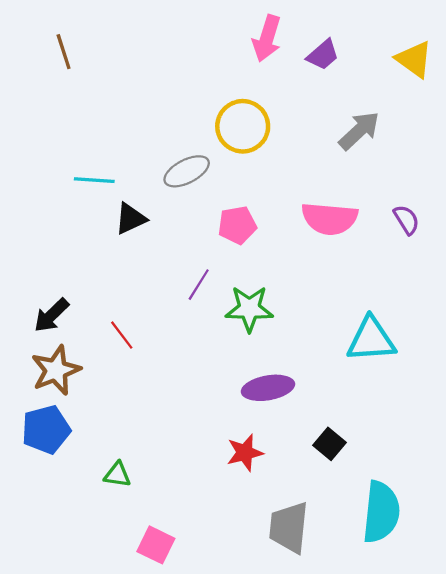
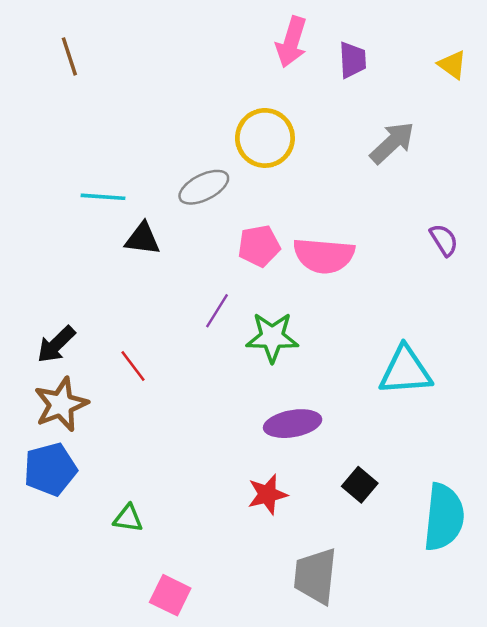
purple trapezoid: (323, 55) -> (353, 60), turned -52
yellow triangle: (414, 59) -> (452, 65), size x0.7
black triangle: (131, 219) -> (143, 239), turned 32
pink semicircle: (330, 219) -> (324, 256), moved
cyan semicircle: (381, 512) -> (444, 517), moved

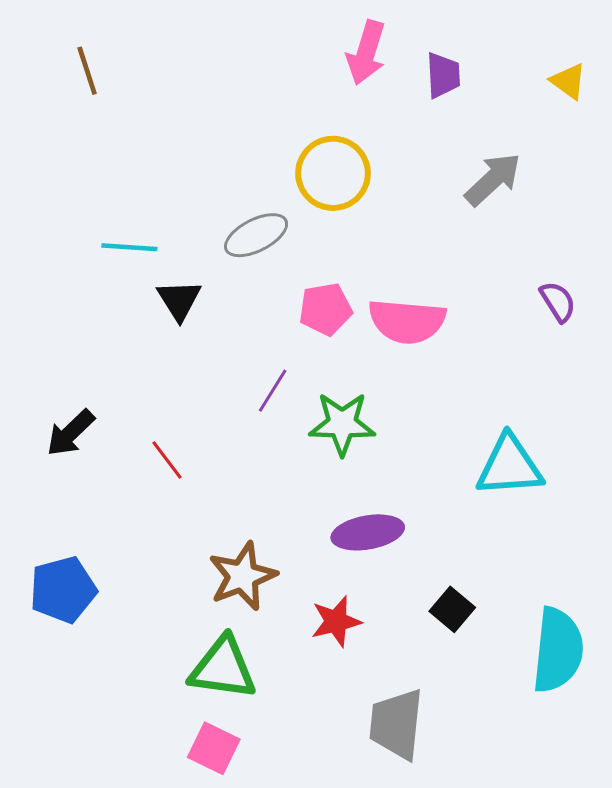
black triangle: (143, 239) -> (179, 300), turned 51
brown star: (61, 404) -> (242, 576), moved
green triangle: (128, 518) -> (223, 668), moved, size x1.8

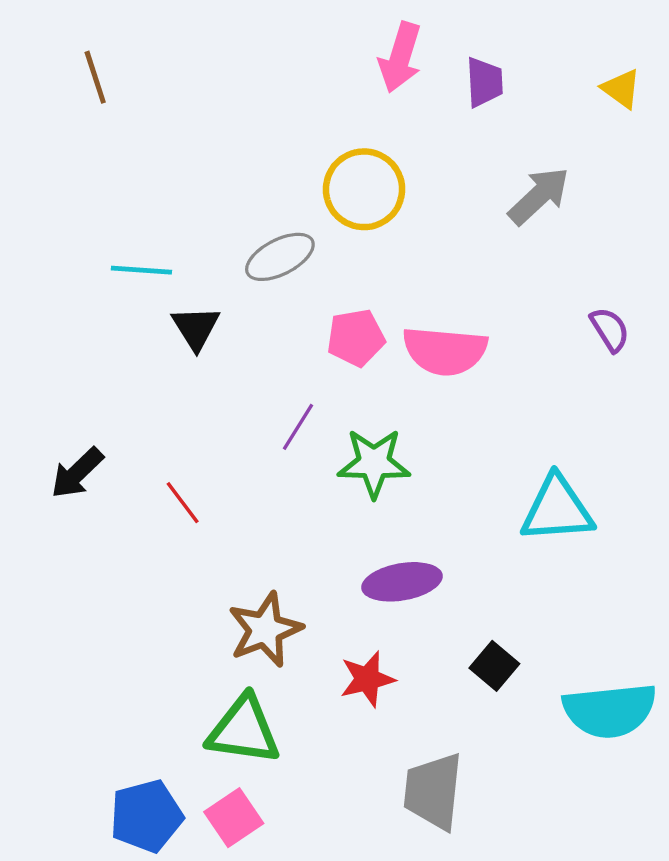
blue pentagon: (63, 590) -> (146, 816), moved
cyan semicircle: (558, 650) -> (610, 710), turned 78
pink square: (214, 748) -> (234, 818), turned 30

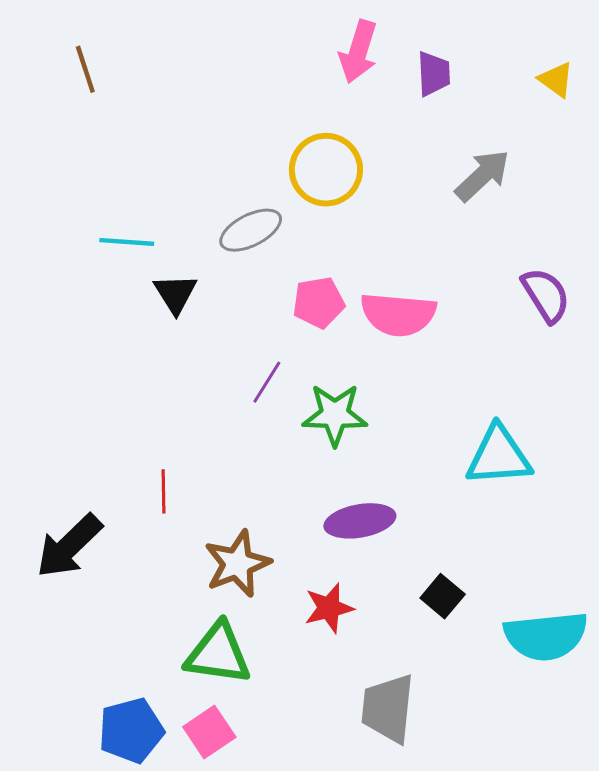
purple semicircle: (610, 329) -> (546, 295), size x1.4
black arrow: (77, 473) -> (69, 546), moved, size x1.4
red line: (183, 503) -> (164, 491), moved, turned 36

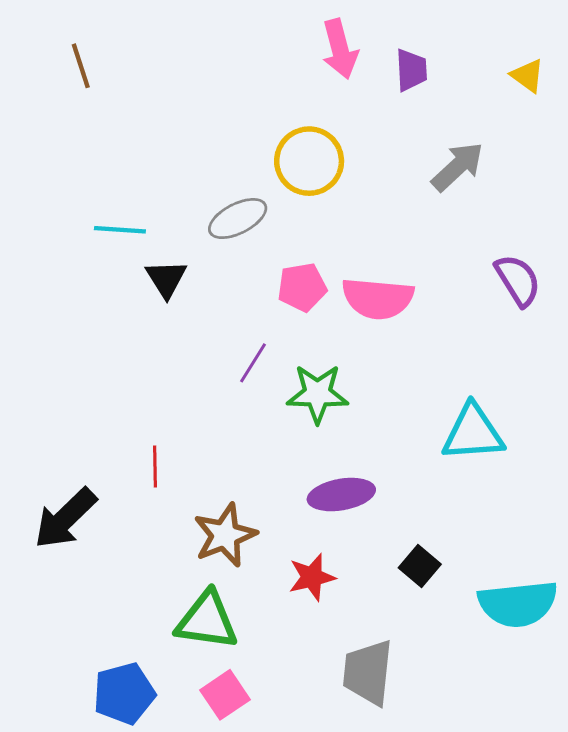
pink arrow: (358, 52) -> (340, 49), turned -32
pink square: (209, 732) -> (225, 695), moved

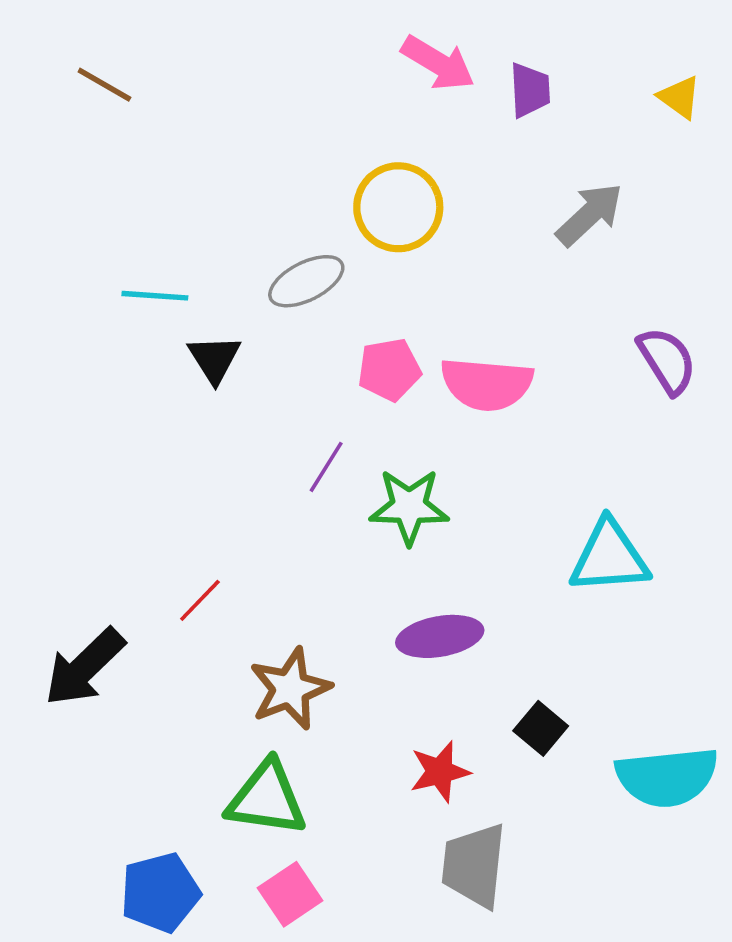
pink arrow: (340, 49) -> (438, 63), turned -44
brown line: (81, 66) -> (104, 85), turned -42
red line: (155, 467) -> (200, 600), turned 45
red star: (312, 577) -> (440, 772), moved

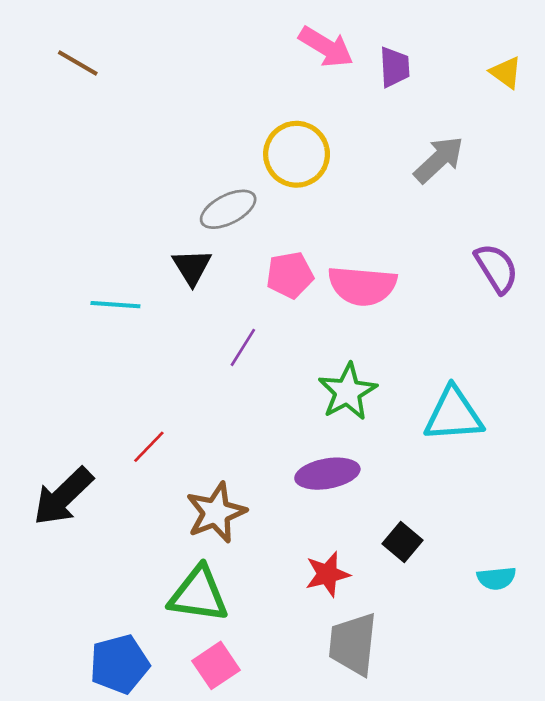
cyan line: (155, 296) -> (115, 305), moved
black triangle: (214, 359) -> (192, 267), moved
green star: (409, 507) -> (348, 392), moved, turned -30
cyan semicircle: (667, 777) -> (496, 578), size x0.5

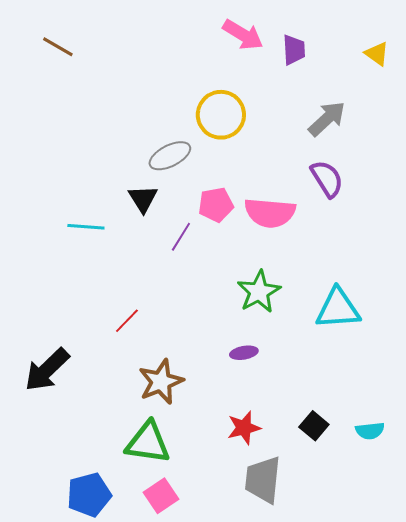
purple semicircle: (496, 268) -> (327, 179), moved
purple line: (243, 347) -> (181, 237), moved
red line: (149, 447) -> (127, 321), moved
purple ellipse: (327, 474) -> (244, 353), size x0.6
black square: (403, 542) -> (314, 426), moved

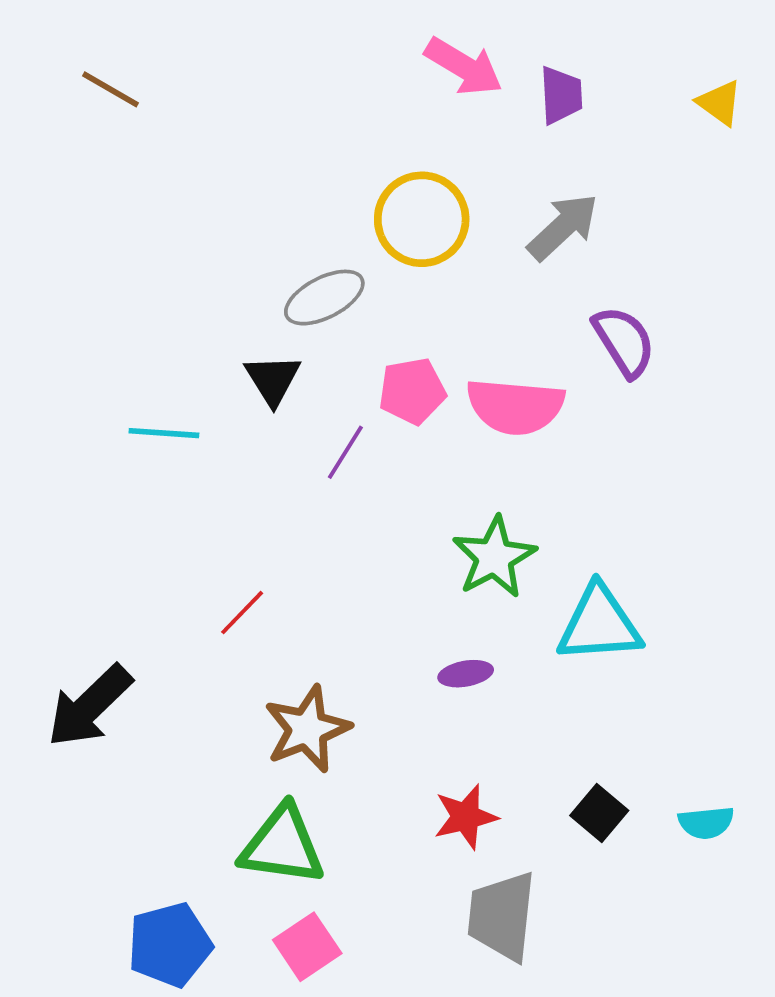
gray arrow: (327, 119) -> (563, 227), moved
cyan triangle: (338, 309) -> (599, 624), moved

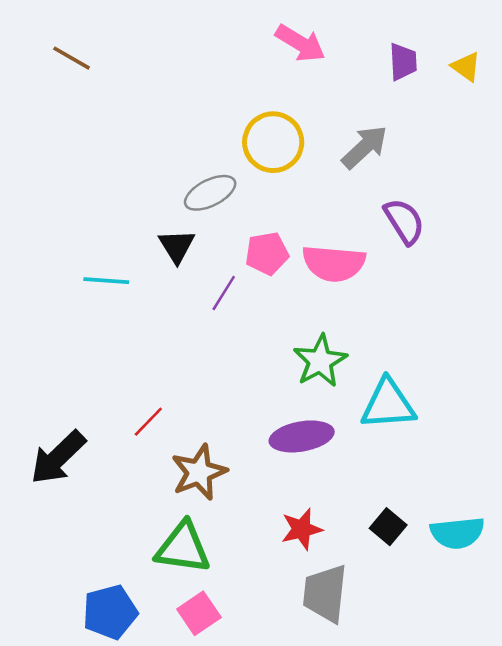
purple trapezoid: (561, 95) -> (403, 62), moved
red line: (242, 613) -> (148, 422), moved
purple ellipse: (466, 674) -> (302, 436), size x1.8
cyan semicircle: (706, 823) -> (457, 533), size x1.5

